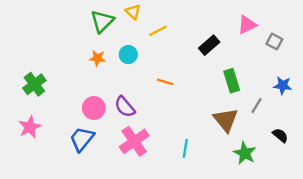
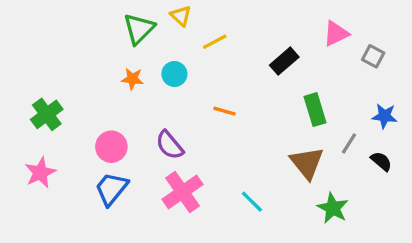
pink circle: (94, 108) -> (111, 147), moved
black semicircle: (280, 135) -> (381, 161), moved
cyan line: (185, 148) -> (252, 202), turned -54

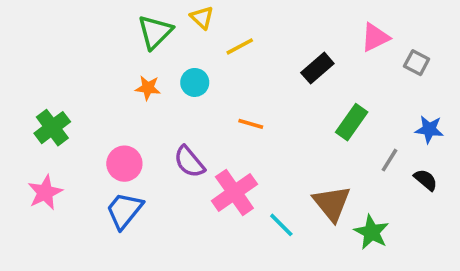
green rectangle: (315, 110) -> (352, 122), turned 52
brown triangle: (307, 163) -> (332, 203), moved
pink cross: (182, 192) -> (234, 192), moved

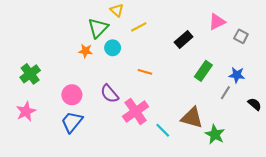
green triangle: (155, 32) -> (98, 28), moved
blue star: (429, 129) -> (237, 75), moved
black semicircle: (426, 180) -> (255, 104), moved
brown triangle: (332, 203) -> (192, 118), turned -35

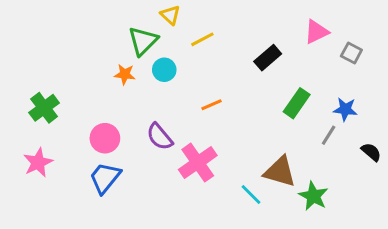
orange line: (145, 72) -> (211, 105), turned -40
cyan line: (163, 130) -> (251, 195), moved

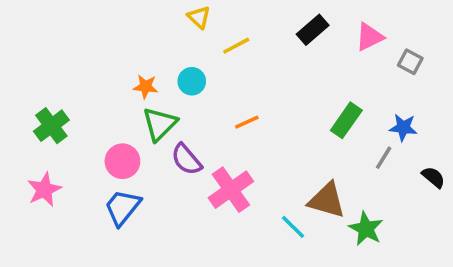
green triangle: (143, 41) -> (160, 124), moved
black rectangle: (268, 58) -> (313, 30), moved

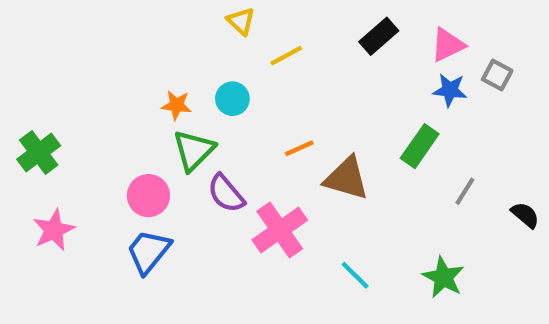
green cross: (51, 126) -> (39, 153), moved
blue star: (403, 127) -> (450, 90), moved
brown triangle: (327, 200) -> (347, 178), moved

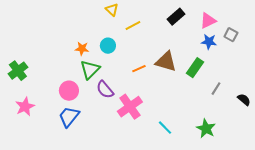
brown triangle: (347, 178) -> (166, 62), moved

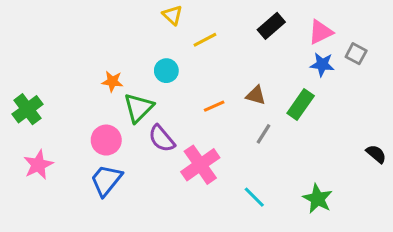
orange star: (82, 49) -> (112, 81), moved
brown triangle: (166, 62) -> (256, 95), size x0.6
gray line: (216, 89) -> (264, 134), moved

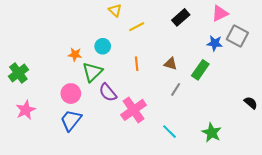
pink triangle: (321, 32) -> (220, 13), moved
gray square: (356, 54) -> (237, 36), size x1.5
cyan circle: (166, 71) -> (103, 46), moved
orange line: (214, 106) -> (137, 64), moved, turned -72

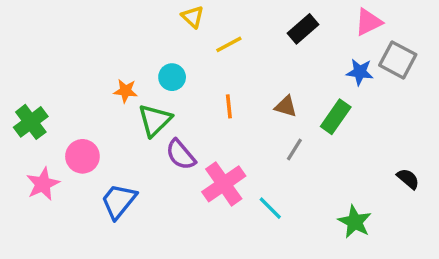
pink circle: (71, 94) -> (82, 156), moved
black semicircle: (251, 103) -> (408, 179), moved
cyan line: (169, 132) -> (270, 208), moved

